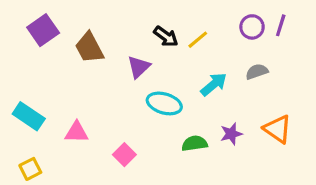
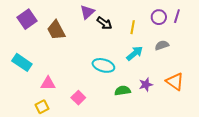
yellow line: (198, 40) -> (133, 27), moved, turned -40
purple triangle: (139, 67) -> (87, 12), moved
cyan rectangle: (29, 116) -> (22, 62), moved
yellow square: (30, 169) -> (42, 107), moved

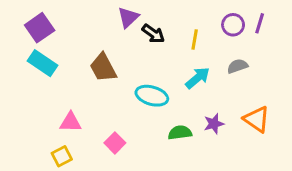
brown trapezoid: (56, 30) -> (103, 68), moved
cyan rectangle: (22, 62) -> (43, 63), moved

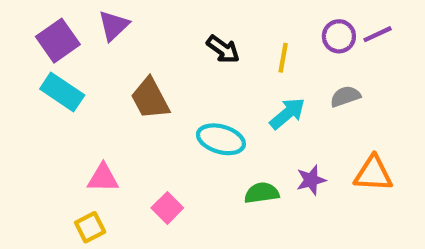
purple triangle: (128, 17) -> (114, 26), moved
purple line: (260, 23) -> (378, 34), turned 48
orange triangle: (257, 119) -> (373, 174), turned -32

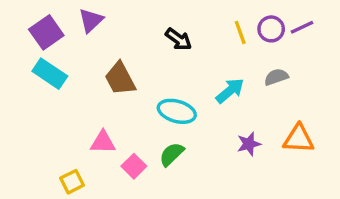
yellow line: (283, 58) -> (240, 32), moved, turned -30
pink triangle: (103, 178) -> (103, 142), moved
green semicircle: (262, 193) -> (172, 154), moved, turned -36

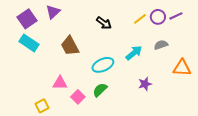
yellow line: (240, 32) -> (140, 19), turned 72
cyan ellipse: (177, 111) -> (103, 65), turned -40
orange triangle: (299, 139) -> (182, 68), moved

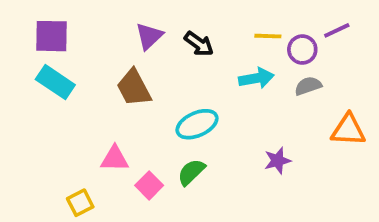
purple triangle: (53, 12) -> (149, 36), moved
purple circle: (158, 17) -> (302, 50), moved
purple square: (27, 19) -> (52, 36), turned 36
yellow line: (140, 19) -> (268, 36), turned 40
cyan arrow: (134, 53) -> (256, 78), moved, turned 30

